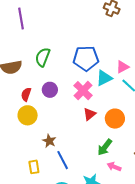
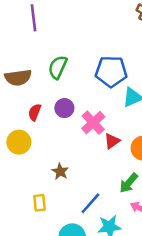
pink cross: (83, 91) -> (93, 123), moved
yellow circle: (28, 115) -> (19, 142), moved
blue line: (63, 160) -> (90, 203), moved, turned 66

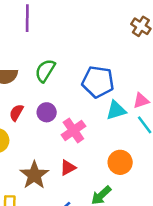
red triangle: (112, 141) -> (68, 168), moved
brown star: (60, 171) -> (34, 175), size x1.6

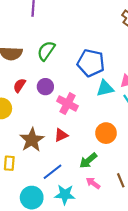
pink cross: (73, 130) -> (68, 104), turned -30

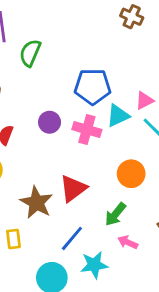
green semicircle: (46, 51) -> (30, 53), moved
purple circle: (45, 87) -> (50, 122), moved
pink cross: (68, 104) -> (87, 130), moved
red triangle: (61, 135) -> (73, 188), size x1.5

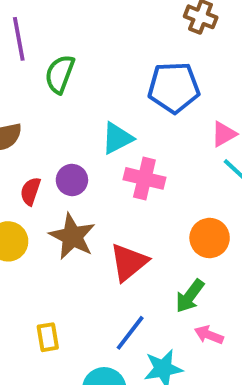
blue pentagon: (93, 87) -> (174, 87), moved
cyan triangle: (118, 116) -> (117, 138), moved
purple circle: (50, 122) -> (72, 180), moved
brown star: (36, 203) -> (72, 236), moved

